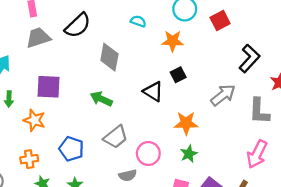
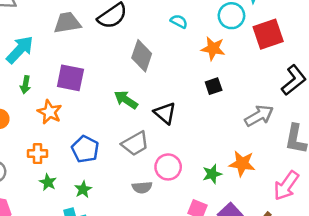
red square: (220, 21) -> (268, 34), size x1.4
black triangle: (153, 92) -> (165, 113), moved
orange star: (186, 123) -> (242, 164), moved

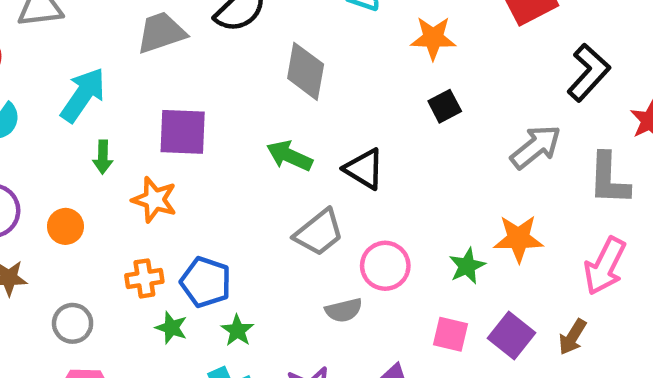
blue pentagon: (85, 149) -> (206, 282), moved

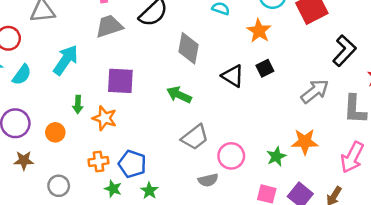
orange star: (433, 38) -> (259, 31), turned 30
green arrow: (103, 157) -> (78, 104), moved
black triangle: (364, 169) -> (233, 76), moved

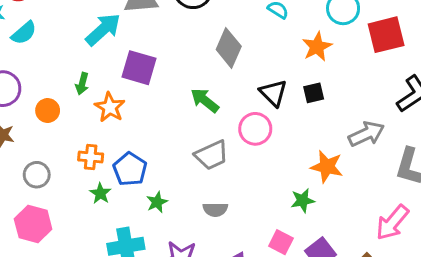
cyan arrow: (66, 60) -> (103, 29), moved
orange star: (305, 142) -> (327, 167), moved
pink circle: (231, 156) -> (255, 129), moved
green star: (149, 191) -> (157, 202), moved

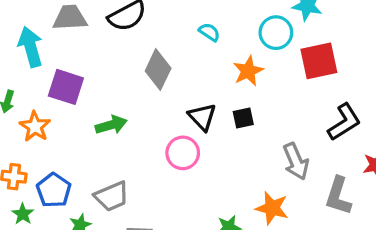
cyan arrow: (103, 29) -> (31, 47), turned -66
green arrow: (205, 100) -> (111, 125), moved, turned 124
gray arrow: (366, 134) -> (296, 161), turned 90
gray trapezoid: (212, 155) -> (112, 196), moved
orange star: (327, 167) -> (272, 208), moved

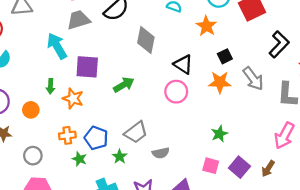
black square: (243, 118) -> (225, 56), moved
orange star: (272, 208) -> (220, 82), moved

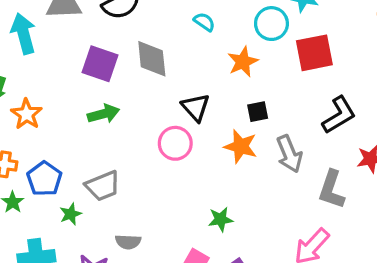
gray diamond: (146, 40) -> (152, 59), turned -32
purple square: (87, 67) -> (100, 64), moved
gray semicircle: (161, 153) -> (128, 242), moved

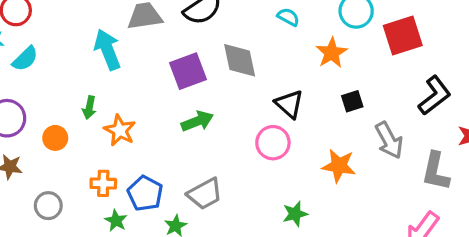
purple square: (100, 64) -> (188, 71), turned -33
orange star: (241, 146) -> (339, 166), moved
green star: (221, 219) -> (295, 214), moved

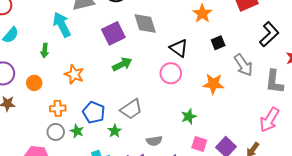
green arrow: (89, 108) -> (45, 50), moved
orange cross: (103, 183) -> (58, 108), moved
gray circle: (48, 206) -> (56, 132), moved

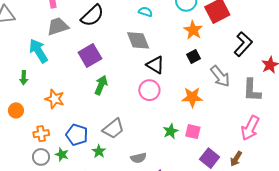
orange star: (202, 14) -> (193, 30), moved
gray diamond: (145, 24) -> (138, 40), moved
green arrow: (122, 64) -> (101, 85), turned -36
pink square: (199, 144) -> (193, 132), moved

